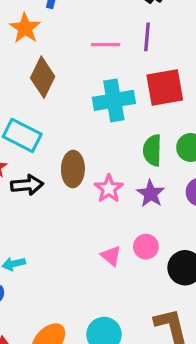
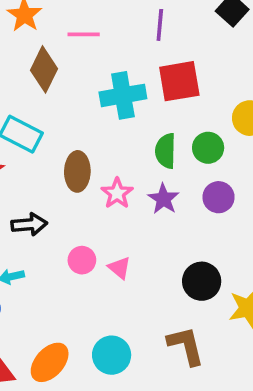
pink line: (106, 45) -> (84, 34), moved
black arrow: (27, 185) -> (29, 224), moved
pink circle: (146, 247) -> (82, 260), moved

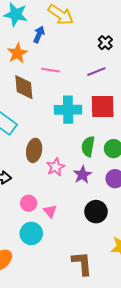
purple line: (160, 25) -> (96, 72), turned 54
brown diamond: (44, 69) -> (24, 87), turned -40
black circle: (202, 281) -> (96, 212), moved
cyan circle: (112, 355) -> (31, 233), moved

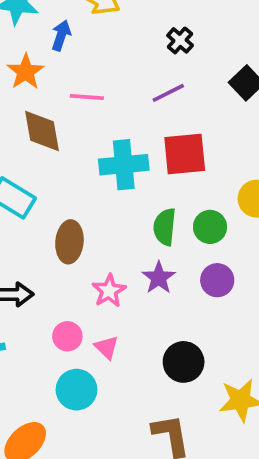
pink star: (56, 167) -> (109, 291), moved
black circle: (96, 212) -> (184, 362), moved

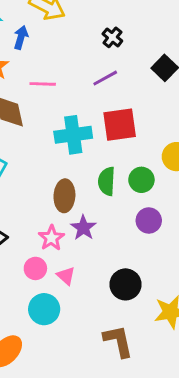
brown ellipse: (69, 242) -> (64, 196), moved
purple star: (159, 278) -> (83, 228), moved
pink star: (109, 291) -> (51, 238), moved

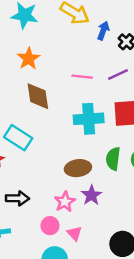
blue arrow: (21, 37) -> (103, 31), moved
pink line: (43, 84) -> (82, 77), moved
brown ellipse: (64, 196) -> (78, 168), turned 75

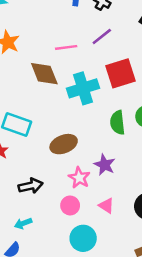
brown diamond: (38, 96) -> (44, 74), moved
brown ellipse: (78, 168) -> (64, 144), moved
pink triangle: (74, 233) -> (106, 206), moved

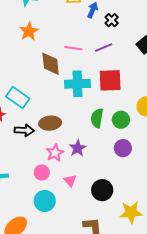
black arrow: (31, 186) -> (24, 130), moved

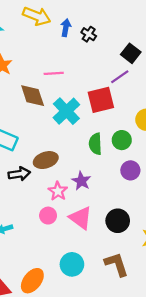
purple line: (104, 47) -> (120, 77), moved
cyan cross: (78, 84) -> (66, 111), turned -30
pink triangle: (70, 181) -> (81, 218), size x1.6
cyan circle: (45, 201) -> (72, 264), moved

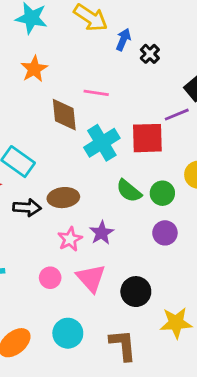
green semicircle: (95, 144) -> (129, 191), turned -60
pink circle: (48, 216) -> (50, 278), moved

